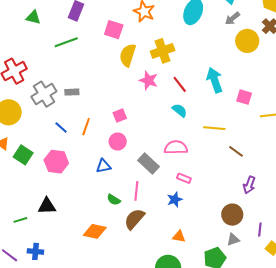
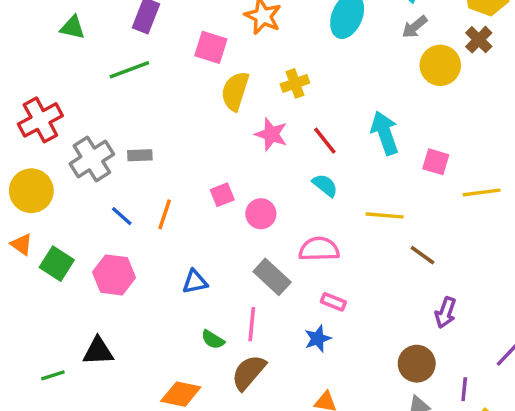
yellow cross: (163, 51) -> (295, 83), size x0.7
pink circle: (118, 141) -> (261, 214), moved

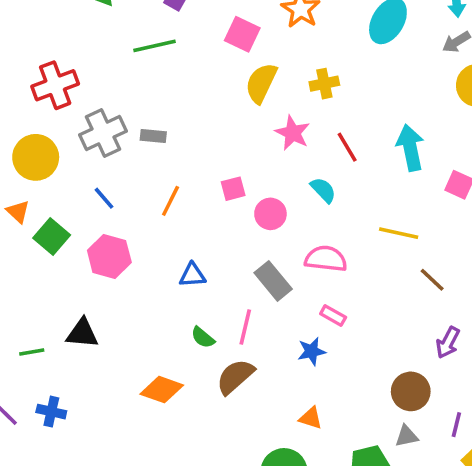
cyan semicircle: (325, 185) -> (323, 190), moved
blue line: (122, 216) -> (104, 198), moved

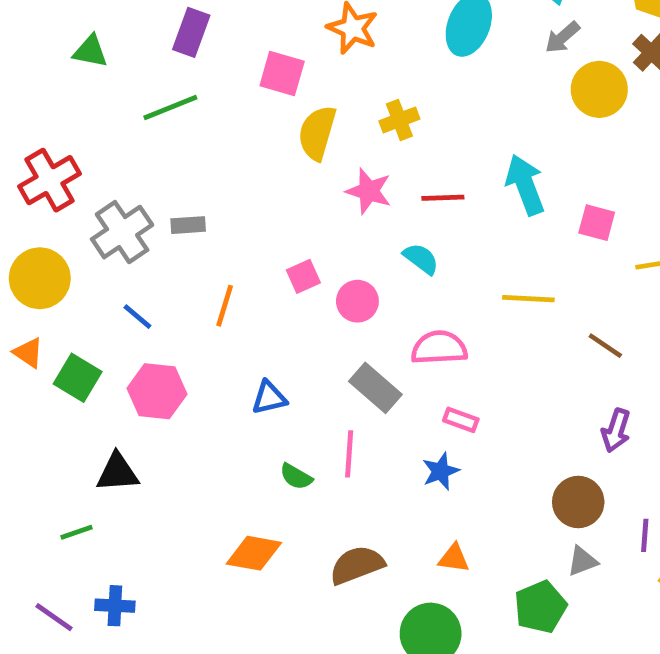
red line: (347, 147) -> (443, 198), turned -52
brown line: (432, 280) -> (605, 346), moved
black triangle: (82, 333) -> (117, 472), moved
brown semicircle: (235, 377) -> (357, 565), moved, turned 30

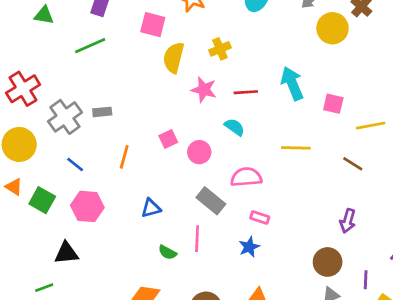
brown line: (605, 346) -> (353, 164), moved

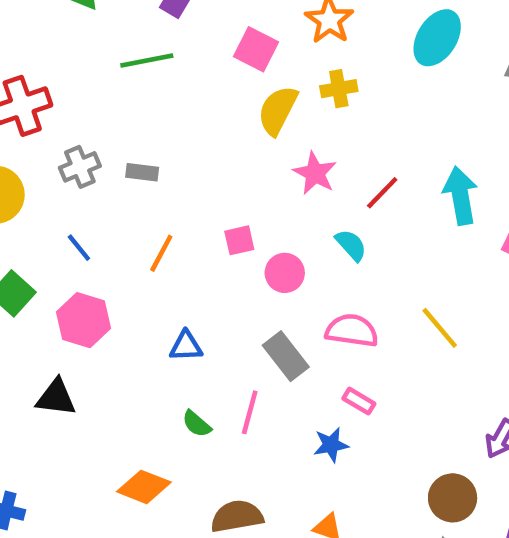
yellow cross: (220, 49) -> (339, 89), moved
red line: (246, 92) -> (382, 193), turned -55
gray cross: (65, 117) -> (80, 167), size x0.7
yellow line: (296, 148) -> (440, 328), moved, turned 36
black triangle: (66, 253) -> (56, 398), moved

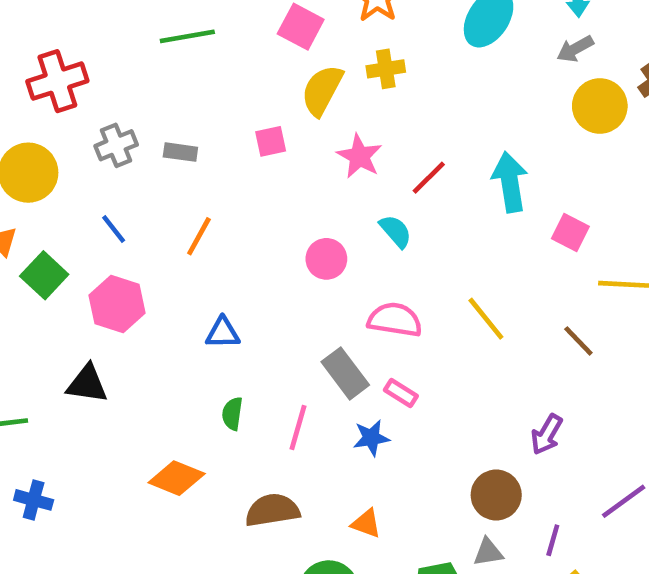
pink square: (239, 240) -> (271, 141), moved
gray rectangle: (286, 356) -> (345, 373), moved
pink line: (250, 412) -> (298, 427), moved
green semicircle: (197, 424) -> (232, 414), turned 56

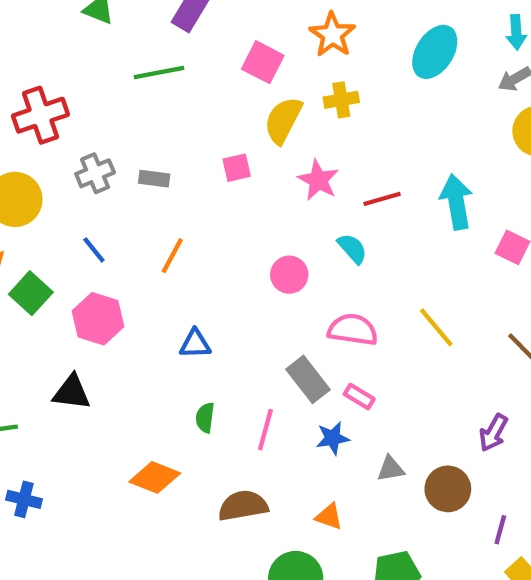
red line: (429, 178) -> (382, 199), turned 30
gray triangle: (488, 552) -> (391, 469), moved

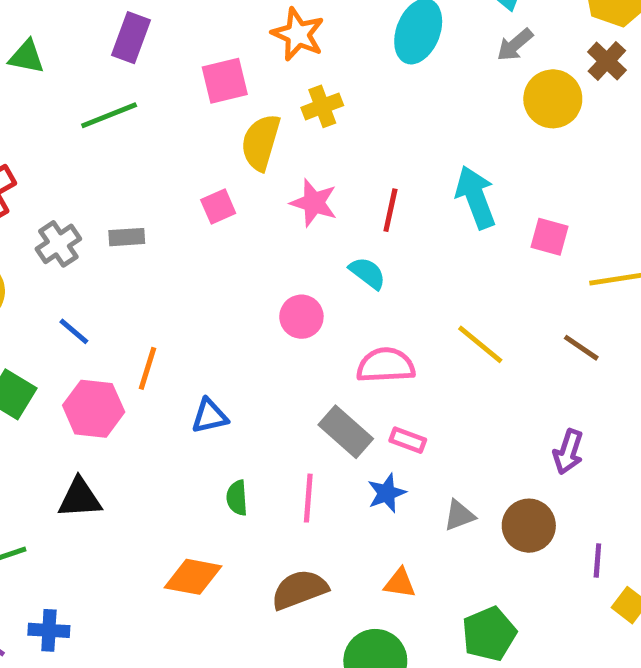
pink square: (263, 62) -> (225, 81), turned -30
red line: (382, 199) -> (390, 210), turned -51
orange line: (172, 256) -> (148, 368), moved

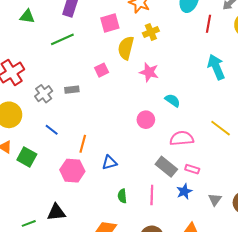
pink square: (218, 207) -> (102, 70), moved
red line: (390, 210) -> (208, 24), moved
pink hexagon: (94, 409) -> (72, 171), moved
black triangle: (80, 498) -> (56, 212), moved
gray triangle: (459, 515) -> (215, 199), turned -32

